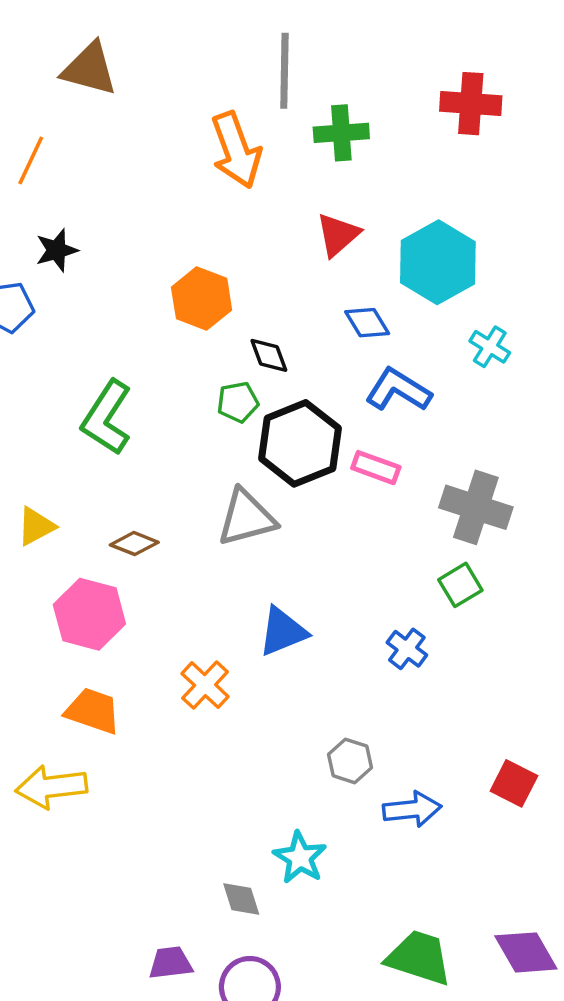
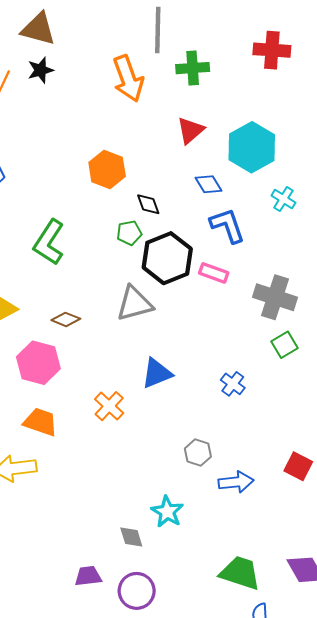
black star: (57, 250) -> (40, 70), moved
blue L-shape: (398, 390) -> (227, 225), turned 39
green square: (460, 585) -> (284, 345), moved

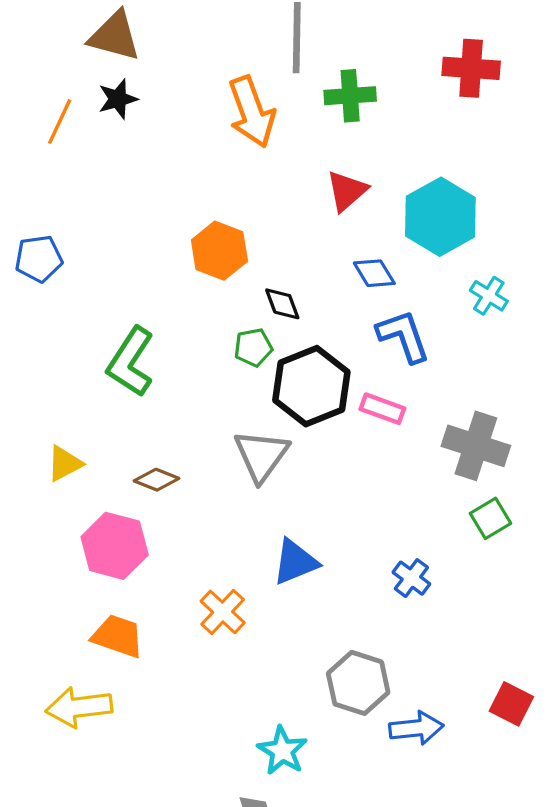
gray triangle: (135, 304) -> (261, 455), turned -39
gray hexagon: (198, 453) -> (358, 683), size x1.5
cyan star: (167, 512) -> (282, 751), moved

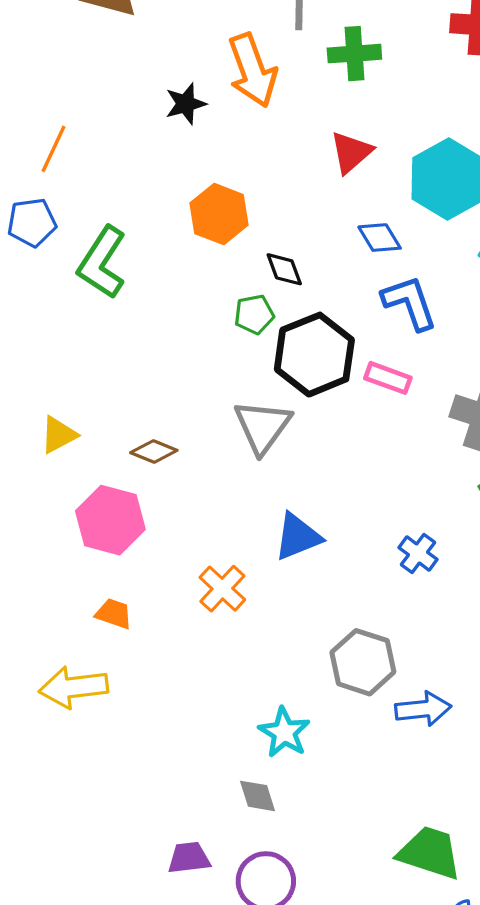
black star: (118, 99) -> (186, 104), moved
orange line: (60, 122) -> (54, 149), moved
green L-shape: (131, 362) -> (102, 263), moved
orange trapezoid: (118, 636) -> (114, 614), size x0.7

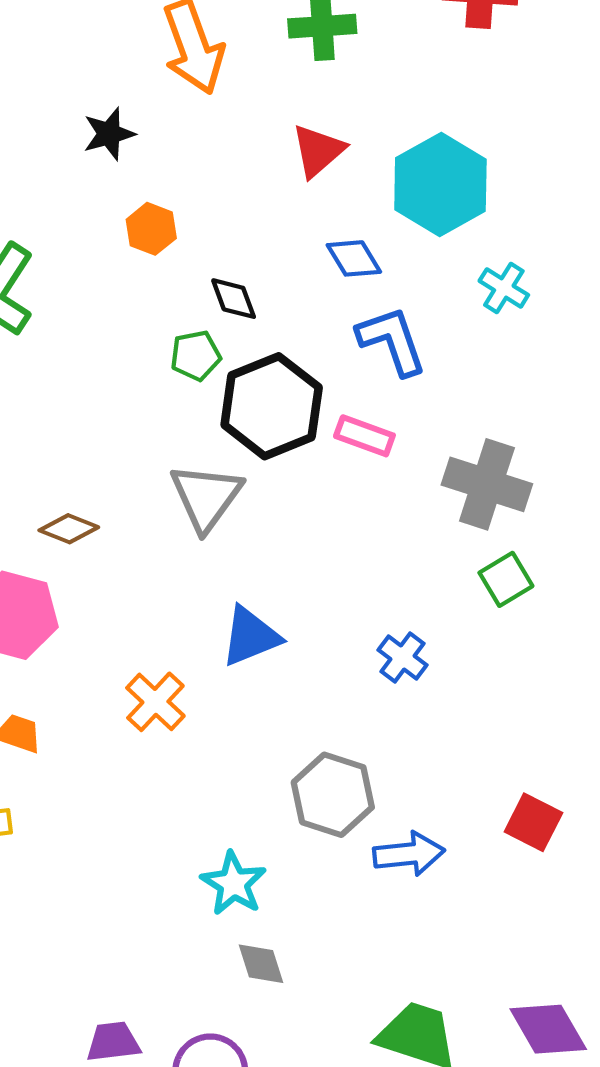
black star: (186, 104) -> (109, 134), moved
orange hexagon: (219, 214) -> (151, 229), size x0.7
gray diamond: (258, 796) -> (261, 964), moved

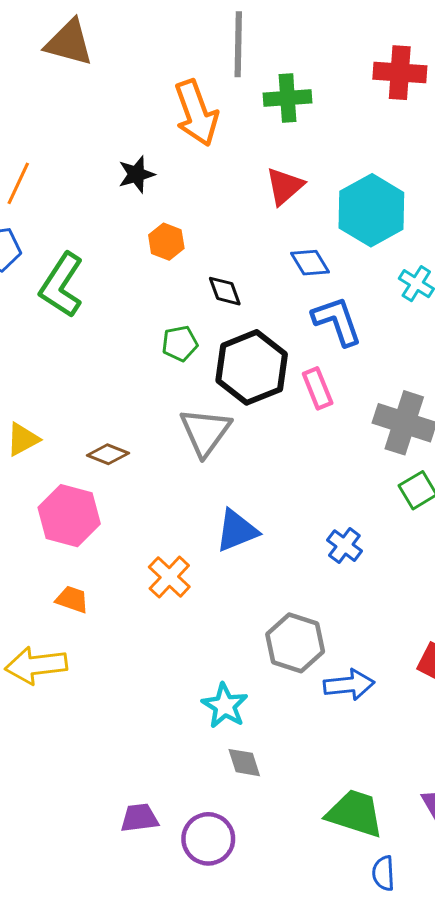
green pentagon: (196, 356) -> (180, 343), moved
pink rectangle: (364, 436) -> (318, 388), turned 48

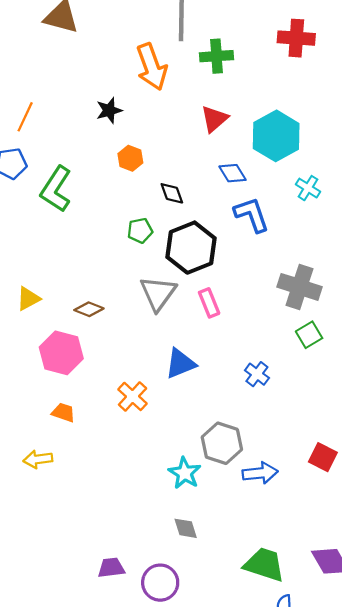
pink rectangle: (318, 388) -> (209, 303), moved
yellow arrow: (36, 665) -> (38, 459), size x0.7
cyan star: (225, 706) -> (185, 473), moved

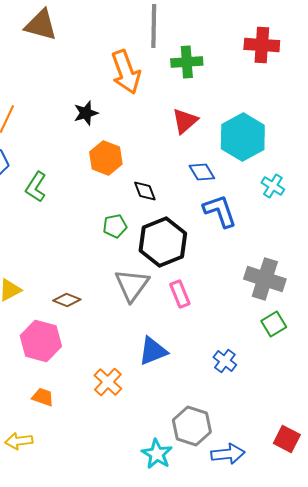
orange hexagon: (130, 158) -> (106, 158), size x1.4
green L-shape: (56, 189) -> (36, 187), size x0.7

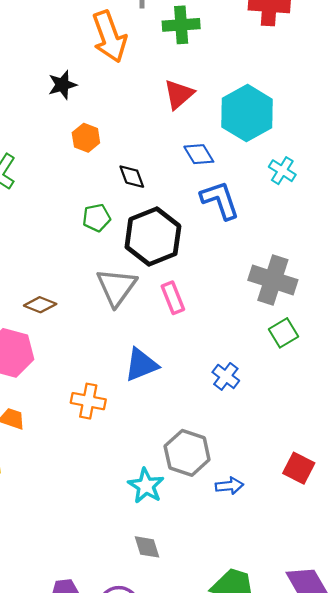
orange hexagon: (106, 158) -> (86, 138), size x0.7
orange cross: (108, 382) -> (88, 401), turned -32
blue arrow: (228, 454) -> (229, 486), size x0.7

